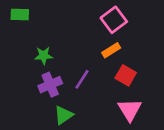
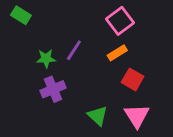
green rectangle: (20, 14) -> (21, 15), turned 30
purple line: (82, 79) -> (74, 50), moved
green triangle: (63, 115) -> (98, 116), moved, turned -42

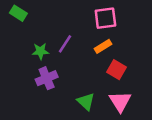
pink square: (120, 21) -> (105, 18), turned 30

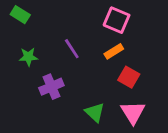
pink square: (105, 18) -> (117, 20), turned 30
purple line: (65, 44) -> (72, 49), turned -66
green star: (40, 51) -> (28, 57), moved

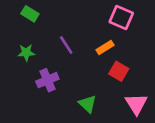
green rectangle: (20, 15) -> (30, 14), moved
pink square: (117, 20) -> (121, 18), moved
pink triangle: (133, 112) -> (136, 104), moved

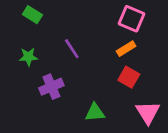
orange rectangle: (105, 48) -> (126, 49), moved
green triangle: (88, 104) -> (95, 112), turned -48

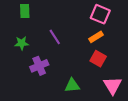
green rectangle: (32, 15) -> (25, 11), turned 56

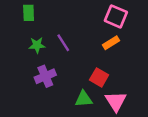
green star: (22, 43) -> (37, 45), moved
red square: (98, 59) -> (99, 77), moved
pink triangle: (113, 85) -> (116, 101), moved

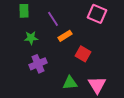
purple line: (63, 43) -> (53, 19), moved
orange rectangle: (111, 43) -> (65, 36), moved
red square: (99, 77) -> (83, 54), moved

